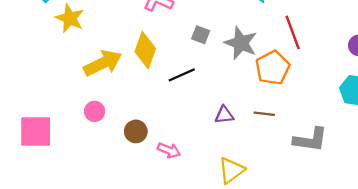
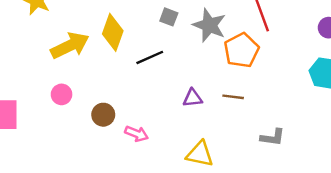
gray L-shape: (310, 140) -> (273, 137), moved, size x0.7
yellow triangle: (231, 170) -> (200, 154), turned 48

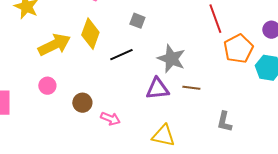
gray star: (209, 25) -> (171, 59), moved
orange pentagon: (242, 50) -> (238, 49), moved
purple triangle: (193, 98) -> (157, 89), size x1.4
gray L-shape: (273, 137) -> (224, 122), turned 95

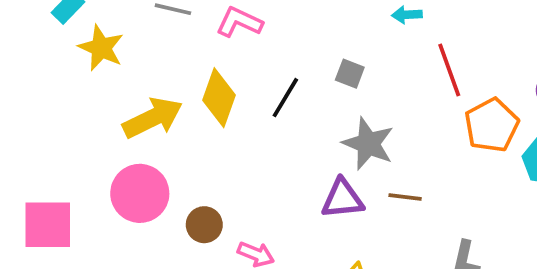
gray square: (137, 21) -> (350, 74), moved
black line: (121, 55) -> (285, 98), moved, turned -35
pink circle: (47, 86) -> (140, 193), size x1.8

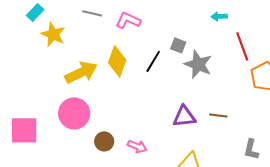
gray square: (350, 74) -> (178, 45), moved
gray star: (368, 144) -> (198, 64), moved
brown circle: (204, 225) -> (104, 141), moved

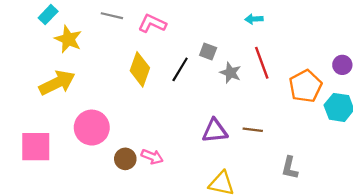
red line: (242, 46) -> (262, 63), moved
gray star: (198, 64) -> (230, 73), size x0.7
yellow arrow: (81, 72) -> (57, 83), moved
pink arrow: (137, 146) -> (152, 157), moved

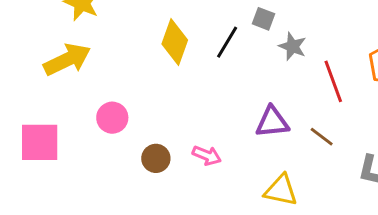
red line: (262, 63) -> (333, 81), moved
pink circle: (92, 128) -> (112, 118), size x0.7
brown line: (253, 130) -> (322, 137), moved, turned 30
pink arrow: (152, 157) -> (207, 155), moved

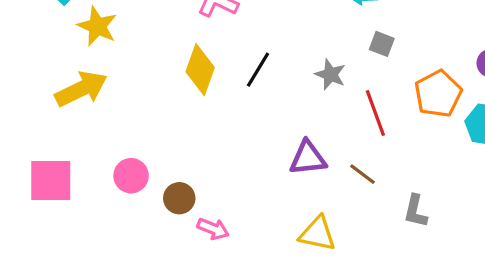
gray square: (263, 19) -> (382, 44), moved
pink circle: (112, 118) -> (131, 176), moved
pink arrow: (207, 155) -> (213, 229), moved

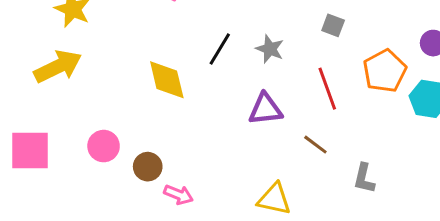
yellow diamond: (200, 70) -> (167, 80), moved, turned -33
gray star: (330, 74) -> (270, 49), moved
purple triangle: (308, 158) -> (265, 109), moved

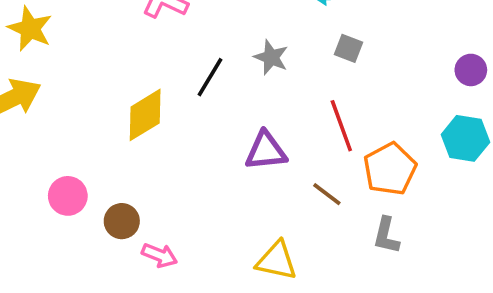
gray star: (270, 49) -> (271, 57), moved
orange pentagon: (385, 71) -> (390, 169), moved
yellow diamond: (167, 80) -> (145, 115), turned 72

